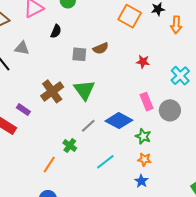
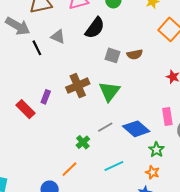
black semicircle: (56, 31) -> (95, 28), size x1.6
purple rectangle: (23, 110) -> (46, 97), turned 64
orange line: (49, 165) -> (69, 169), moved

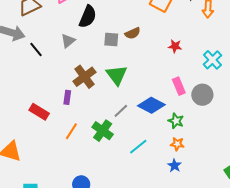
gray triangle: (58, 37) -> (68, 41), moved, turned -49
purple rectangle: (46, 97) -> (67, 97), moved
green cross: (83, 142) -> (103, 131), size x1.5
orange line: (69, 169) -> (71, 131), moved

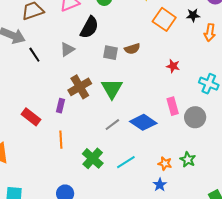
cyan cross: (212, 60) -> (209, 84), turned -30
green star: (176, 121) -> (188, 160), moved
orange line: (71, 131) -> (61, 140), turned -42
green cross: (103, 131) -> (93, 158), moved

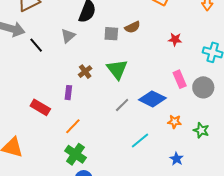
brown cross: (80, 87) -> (85, 72), size x0.6
orange line: (61, 140) -> (73, 126), turned 54
green cross: (93, 158) -> (75, 154), moved
orange star: (165, 163) -> (174, 122), moved

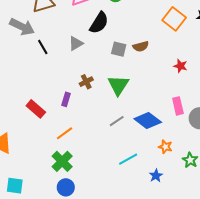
blue star: (177, 159) -> (156, 176), moved

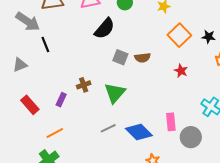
gray triangle: (76, 43) -> (20, 65), moved
red star: (180, 66) -> (181, 71), moved

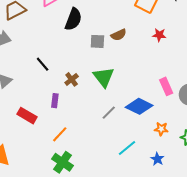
black line: (45, 45) -> (43, 64), moved

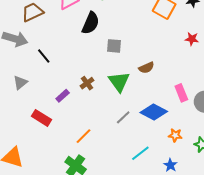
brown semicircle: (119, 35) -> (146, 68), moved
red star: (159, 35) -> (192, 39), moved
black line: (43, 64) -> (44, 56), moved
purple rectangle: (55, 101) -> (63, 96), moved, turned 40
orange line: (60, 134) -> (83, 136), moved

